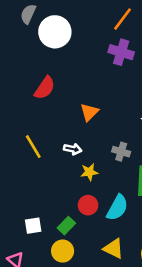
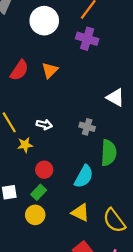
white circle: (55, 32) -> (44, 21), moved
orange triangle: (89, 112) -> (50, 70), moved
yellow star: (89, 172) -> (25, 145), moved
red circle: (88, 205) -> (44, 170), moved

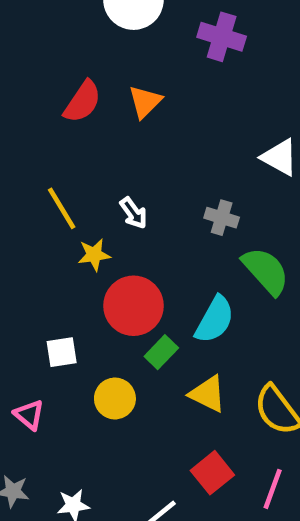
white arrow: (44, 125) -> (133, 213), turned 42
green semicircle: (109, 153) -> (266, 271), turned -45
red circle: (44, 170) -> (133, 306), size x1.6
green rectangle: (39, 192) -> (161, 352), moved

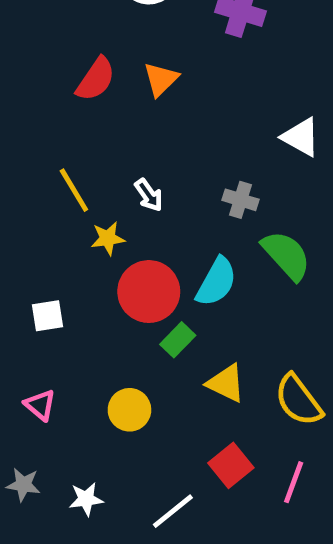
cyan semicircle: (215, 320) -> (216, 282), moved
white square: (62, 352) -> (47, 316), moved
yellow circle: (115, 398) -> (129, 410), moved

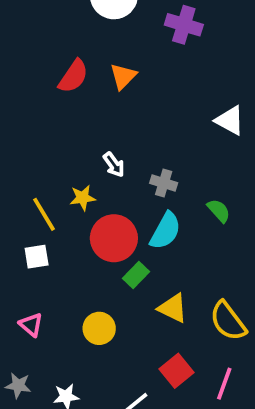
yellow line: (74, 190) -> (44, 214), moved
gray cross: (240, 200) -> (164, 183), moved
green semicircle: (286, 255) -> (219, 211), size x0.6

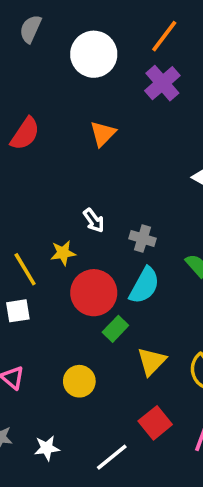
purple cross: (184, 25) -> (162, 83), turned 32
red semicircle: (73, 76) -> (25, 134), moved
yellow triangle: (173, 308) -> (152, 361), turned 48

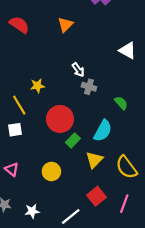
red semicircle: (25, 134) -> (19, 25), turned -90
white arrow: (94, 220) -> (78, 70), moved
yellow star: (63, 253) -> (37, 86), moved
cyan semicircle: (144, 285) -> (103, 131), moved

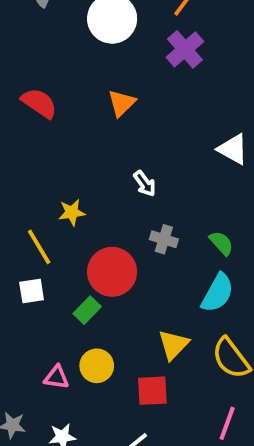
gray cross: (89, 87) -> (164, 239), moved
cyan semicircle: (103, 131) -> (218, 293), moved
green rectangle: (73, 140) -> (87, 310), moved
pink triangle: (12, 169) -> (56, 377), moved, turned -32
red square: (96, 196) -> (152, 391), moved, turned 36

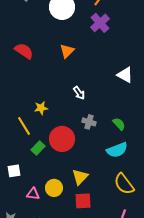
white square: (32, 291) -> (14, 171), moved
cyan semicircle: (218, 293) -> (117, 150), turned 40
green rectangle: (87, 310) -> (38, 148), moved
yellow triangle: (173, 345) -> (80, 177), moved

